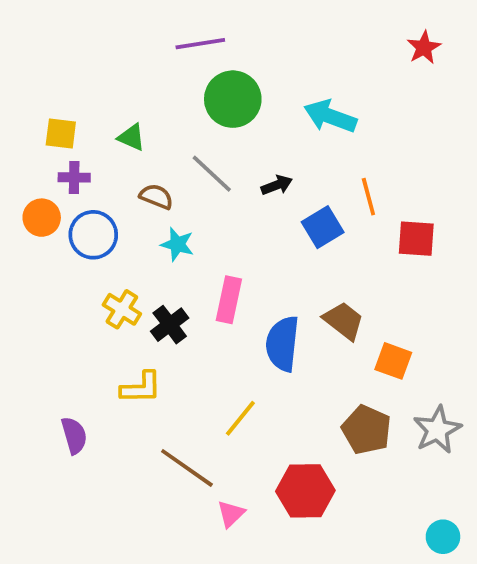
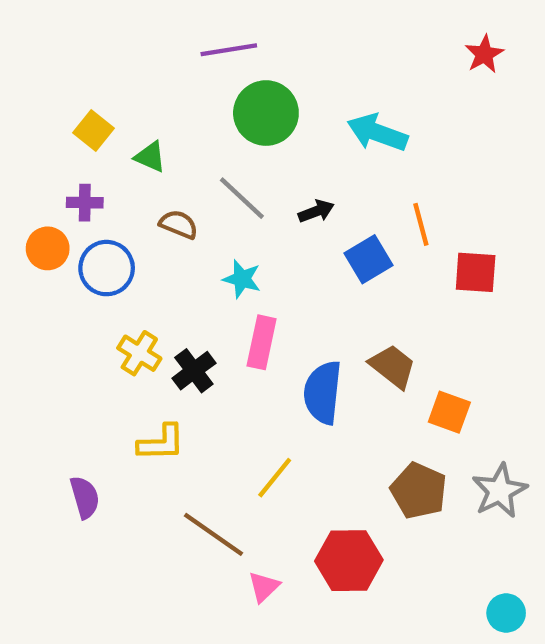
yellow square: (61, 133) -> (93, 131), moved, turned 32
cyan star: (177, 244) -> (242, 279), moved

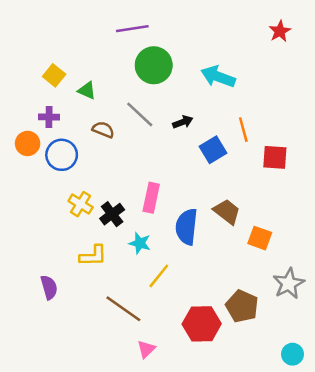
cyan star: (242, 279) -> (140, 243), moved
brown pentagon: (419, 491) -> (242, 306), moved
pink triangle: (264, 587) -> (146, 349), moved

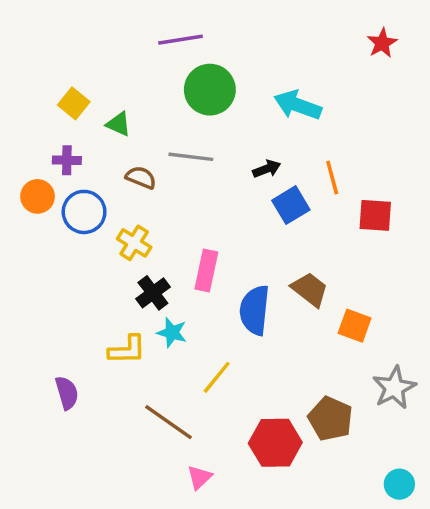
gray line: (140, 114) -> (191, 157), turned -36
black arrow: (183, 122) -> (267, 169), moved
yellow cross: (81, 204) -> (134, 243), moved
cyan star: (140, 243) -> (172, 333), moved

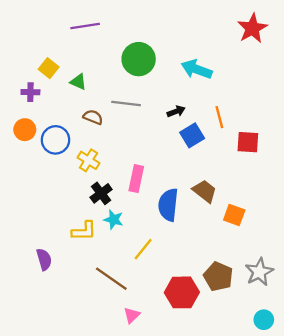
purple line: (181, 40) -> (85, 26), moved
red star: (382, 43) -> (252, 28), size x1.5
purple cross: (67, 160) -> (30, 92), moved
gray star: (394, 388) -> (259, 272), moved

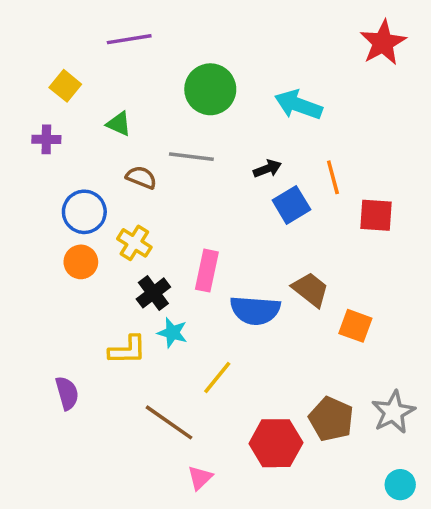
yellow square: (49, 68) -> (65, 86), moved
orange circle: (25, 130) -> (81, 262), moved
blue semicircle: (168, 205) -> (255, 310), turned -92

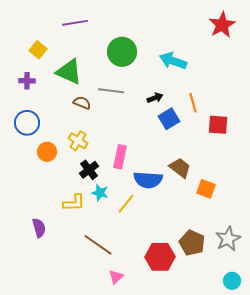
green triangle: (119, 124) -> (69, 72), size x1.8
blue circle: (84, 212) -> (27, 123), moved
yellow line: (217, 378) -> (126, 204), moved

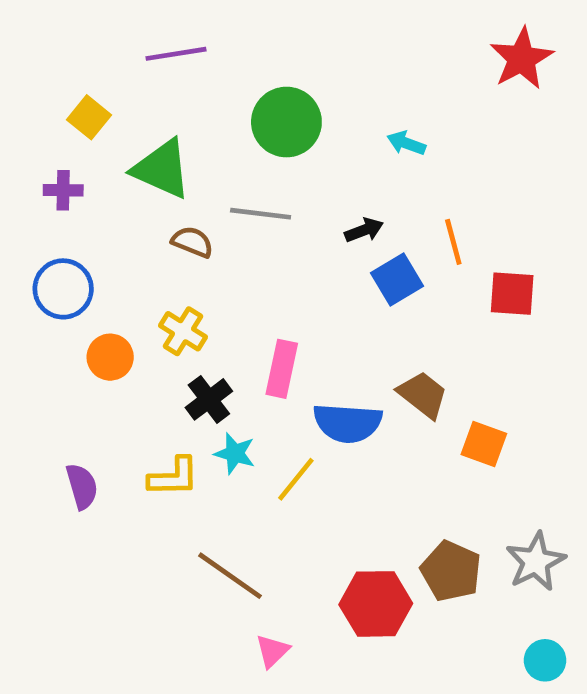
cyan arrow: (173, 61) -> (406, 143), size x0.6
purple semicircle: (39, 228) -> (82, 486), moved

